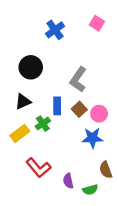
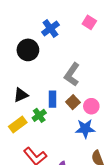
black circle: (31, 67) -> (28, 50), moved

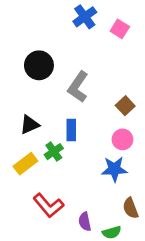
blue cross: (50, 29) -> (85, 17), moved
gray L-shape: (72, 74) -> (78, 87), moved
brown square: (73, 102) -> (125, 106), moved

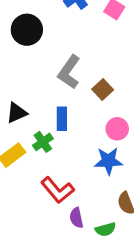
black circle: (39, 65) -> (27, 30), moved
brown square: (125, 106) -> (103, 89), moved
red L-shape: (48, 205) -> (57, 190), moved

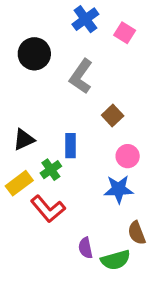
gray L-shape: (69, 72) -> (81, 76), moved
red L-shape: (57, 190) -> (48, 209), moved
green semicircle: (106, 229) -> (116, 260), size x1.4

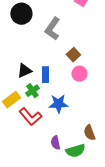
black triangle: (24, 140) -> (24, 71), moved
pink circle: (128, 156) -> (79, 74), moved
blue star: (119, 189) -> (58, 104), moved

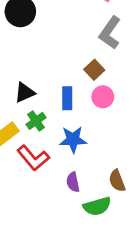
gray L-shape: (52, 29) -> (110, 33), moved
blue rectangle: (45, 75) -> (67, 98), moved
purple semicircle: (55, 143) -> (73, 182), moved

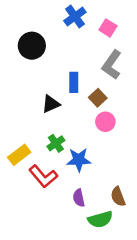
black triangle: (25, 93) -> (51, 104), moved
blue rectangle: (67, 98) -> (74, 82), moved
green cross: (36, 121) -> (56, 143), moved

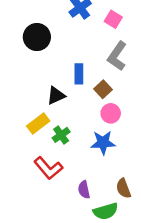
yellow rectangle: (19, 155) -> (38, 124), moved
blue star: (79, 160) -> (103, 143), moved

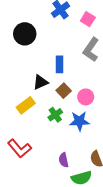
brown square: (103, 89) -> (64, 91), moved
green cross: (61, 135) -> (55, 115), moved
red L-shape: (48, 168) -> (19, 148), moved

